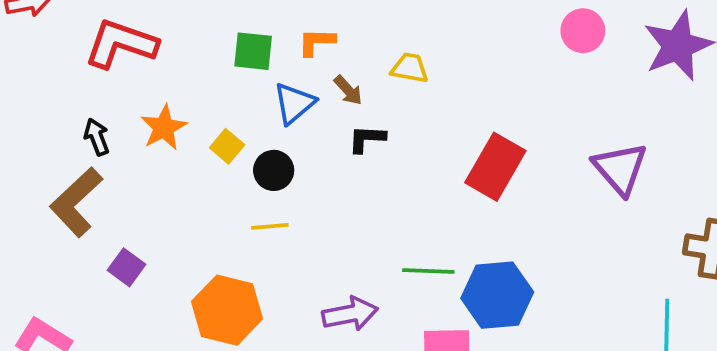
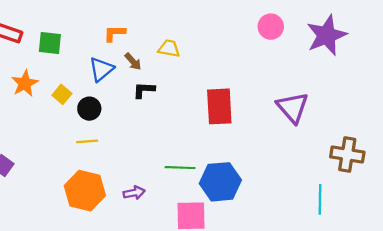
green square: (253, 51) -> (50, 43), moved
red rectangle: (495, 167) -> (219, 106), turned -33
orange hexagon: (227, 310) -> (85, 191), moved
purple arrow: (350, 314) -> (134, 193), size x0.7

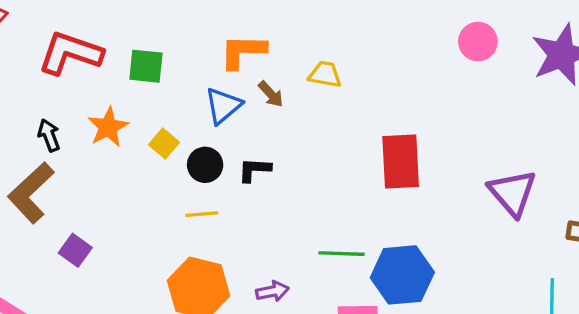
orange L-shape: (114, 33) -> (243, 51), size x1.4
black L-shape: (144, 90) -> (254, 170), moved
purple triangle: (293, 107) -> (512, 193), moved

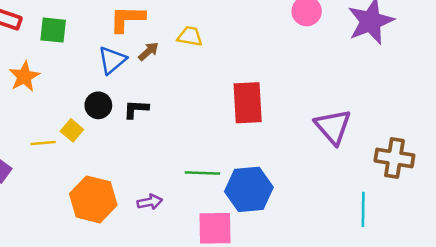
brown arrow: (271, 94) -> (149, 51), turned -90
yellow square: (164, 143) -> (72, 130), moved
yellow line: (202, 214) -> (43, 143), moved

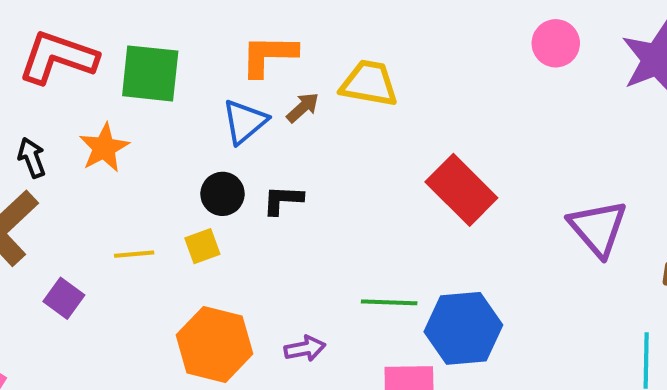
green square: (53, 30) -> (150, 73), size x1.4
yellow trapezoid: (190, 36) -> (369, 83), size x1.4
red rectangle: (248, 103) -> (461, 190), turned -42
yellow square: (72, 130) -> (202, 246), moved, turned 30

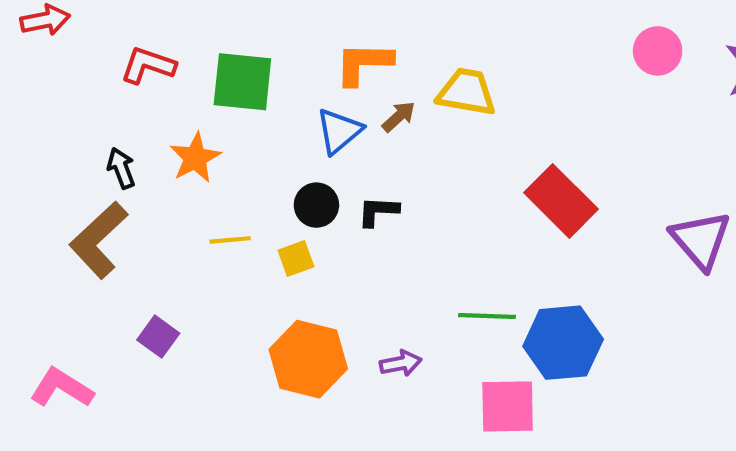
red L-shape: (58, 57) -> (148, 65), size x0.7
yellow line: (134, 254) -> (230, 240), moved
purple square: (64, 298) -> (158, 337), moved

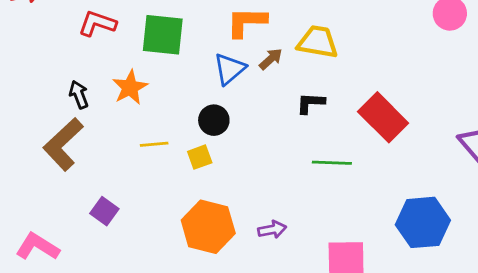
black L-shape: (378, 211) -> (311, 103), moved
green line: (487, 316) -> (332, 163), moved
blue hexagon: (563, 343) -> (423, 222), moved

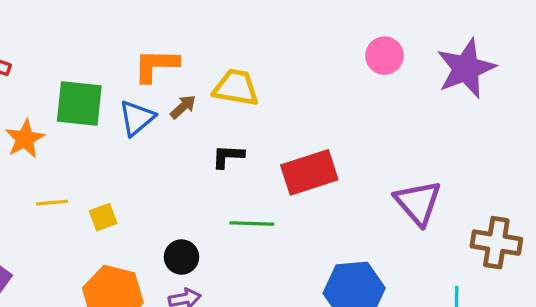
green square: (163, 35) -> (79, 104), moved
red rectangle: (383, 117) -> (309, 172), turned -63
black circle: (214, 120) -> (182, 257), moved

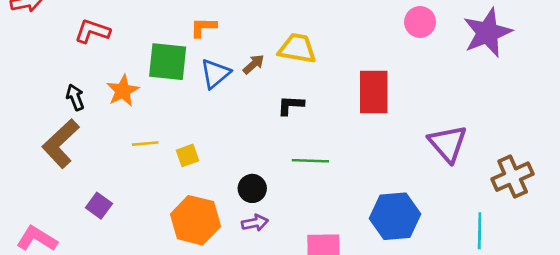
orange L-shape: (156, 65) -> (203, 27), moved, size x0.7
red rectangle: (309, 172) -> (374, 92), moved, turned -72
brown cross: (496, 243) -> (513, 177), turned -33

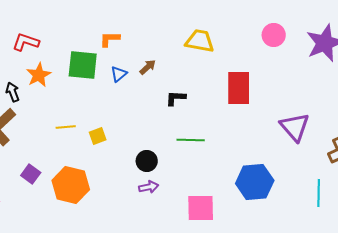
yellow trapezoid: (297, 48) -> (200, 41), moved
blue triangle: (215, 74) -> (119, 74), size x0.7
orange star: (123, 91) -> (39, 75), moved
orange hexagon: (195, 220) -> (71, 185), moved

